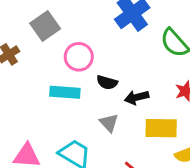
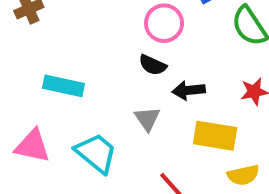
pink circle: (79, 57) -> (164, 23), moved
cyan rectangle: (65, 92) -> (64, 86), moved

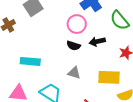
black arrow: (189, 90) -> (97, 42), moved
gray triangle: (147, 119) -> (74, 73), turned -32

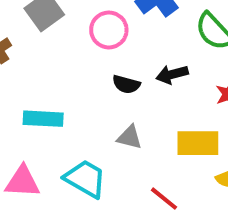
pink circle: (77, 24) -> (109, 30), moved

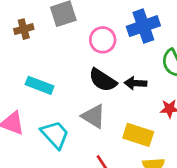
black semicircle: (126, 84) -> (103, 80), size x1.5
gray triangle: (130, 137) -> (94, 116), size x1.4

